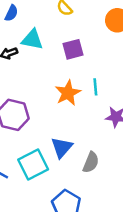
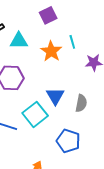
cyan triangle: (32, 39) -> (19, 41), moved

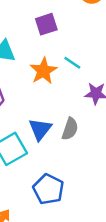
cyan line: (72, 42) -> (72, 63), turned -48
gray semicircle: (81, 103) -> (70, 129), moved

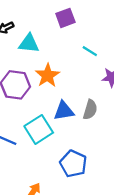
orange star: (43, 71) -> (47, 75), moved
blue triangle: (40, 129) -> (64, 111), turned 45

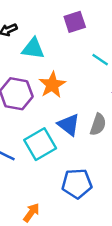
blue triangle: (64, 111) -> (69, 125), turned 45
blue pentagon: (73, 164) -> (77, 184), turned -30

